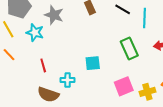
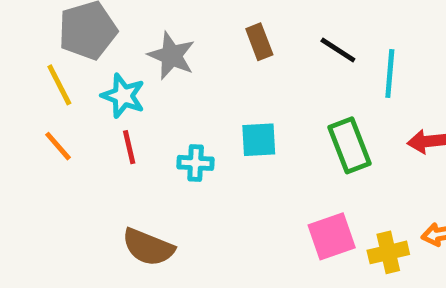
cyan square: (93, 63) -> (259, 140), moved
red line: (43, 65) -> (129, 147), moved
cyan cross: (68, 80) -> (196, 163), moved

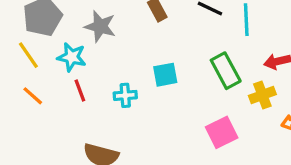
yellow cross: (388, 252) -> (262, 95), moved

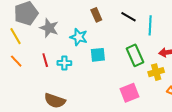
gray star: (100, 26) -> (49, 28), moved
cyan star: (72, 57) -> (79, 37), moved
cyan cross: (125, 95) -> (64, 63), moved

